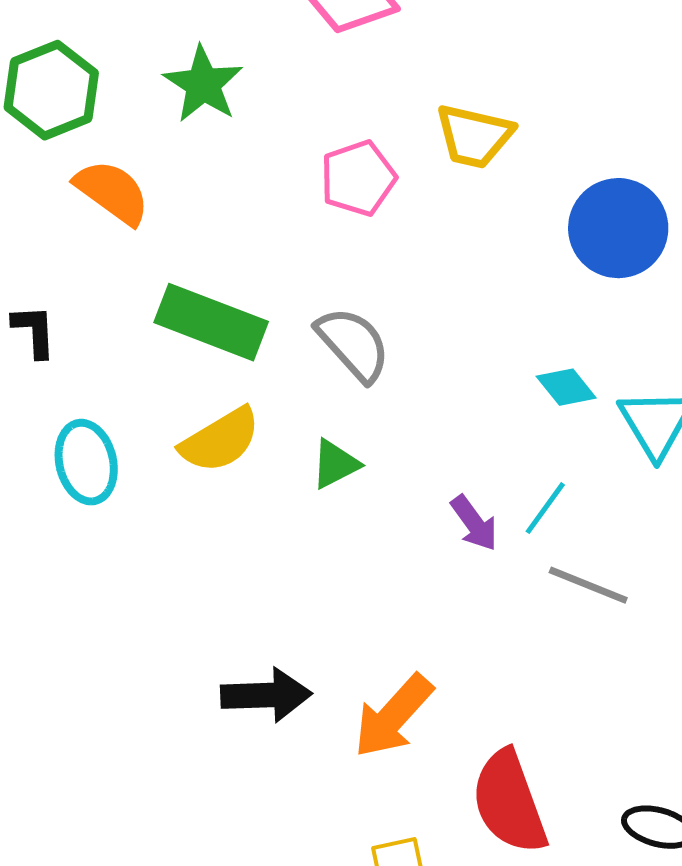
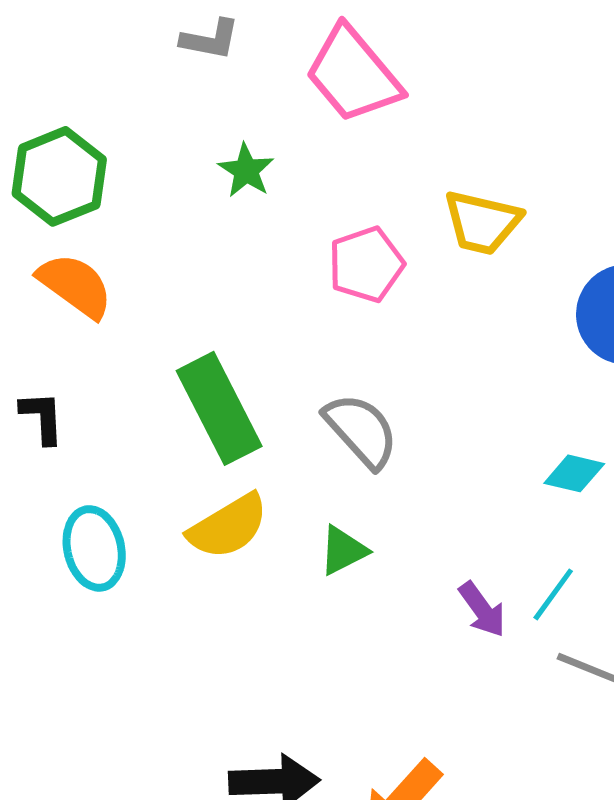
green star: (203, 84) -> (246, 170), moved, size x0.7
orange semicircle: (112, 192) -> (75, 285), moved
green rectangle: (211, 322) -> (219, 408), turned 42
cyan diamond: (566, 387) -> (574, 473), turned -38

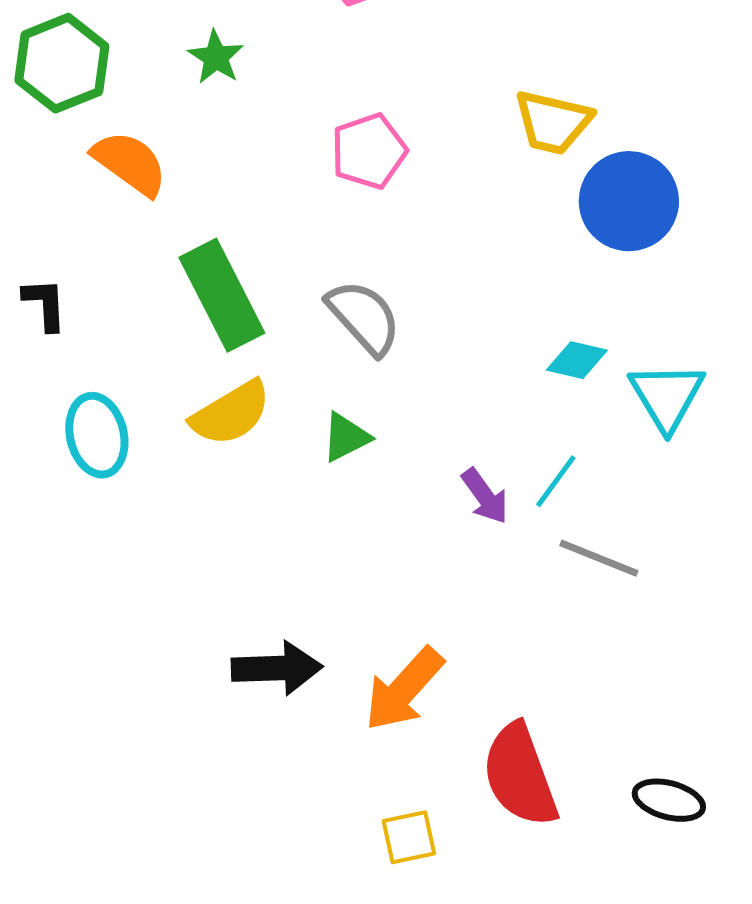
green star: (246, 170) -> (216, 57), moved
yellow trapezoid: (482, 222) -> (553, 122), moved
orange semicircle: (75, 285) -> (130, 163), moved

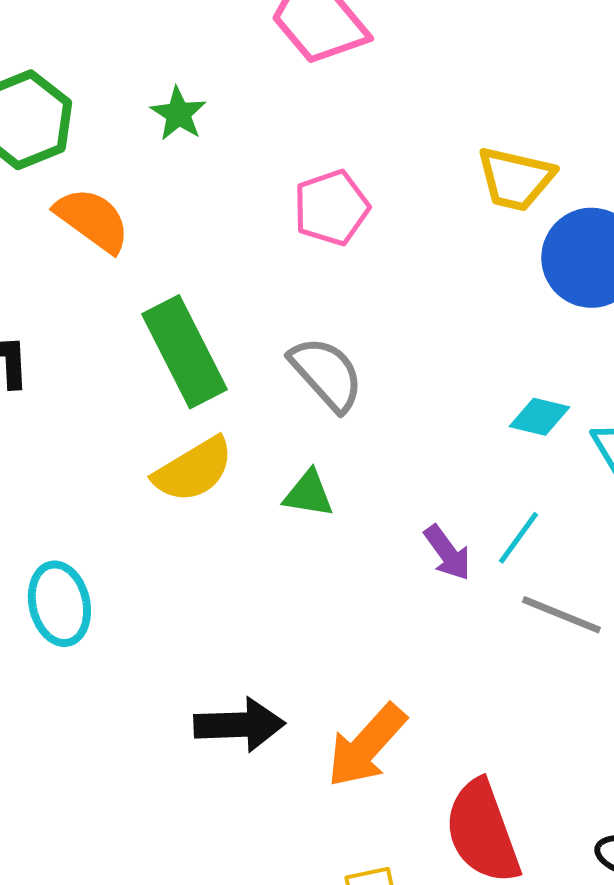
cyan ellipse: (97, 435) -> (59, 604), moved
green triangle: (346, 437) -> (308, 494), turned 36

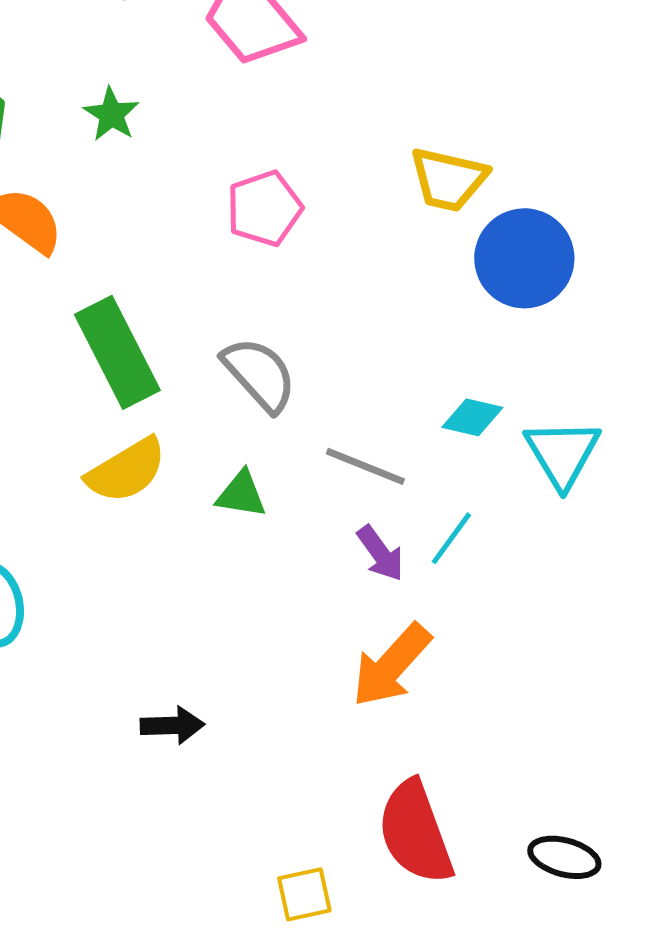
gray line: (561, 615) -> (365, 466), moved
black arrow: (239, 725) -> (172, 725), size x0.7
orange arrow: (366, 746) -> (391, 665), moved

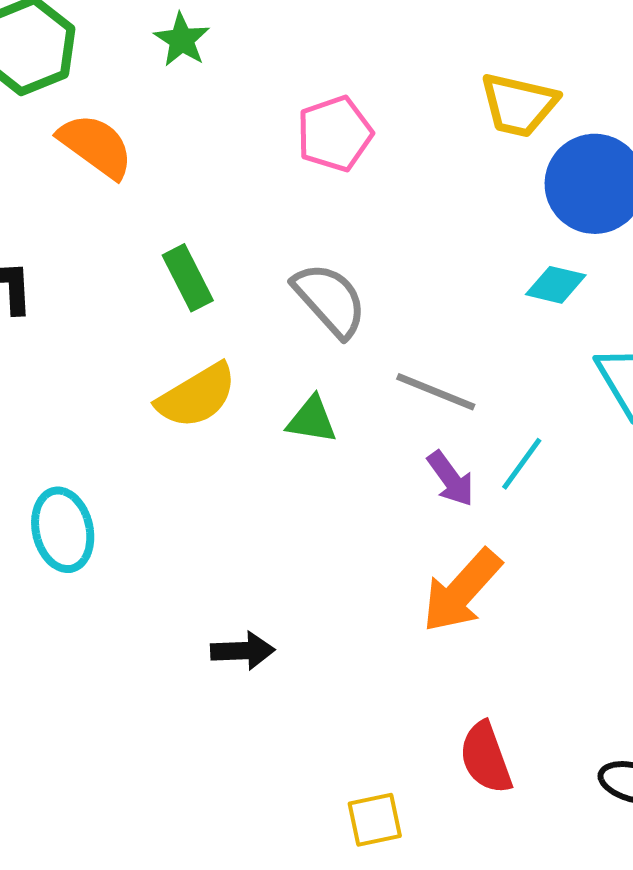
green rectangle: (117, 352) -> (188, 278), size x0.6
cyan diamond: (472, 417) -> (556, 285), moved
red semicircle: (415, 832) -> (486, 758), size x0.7

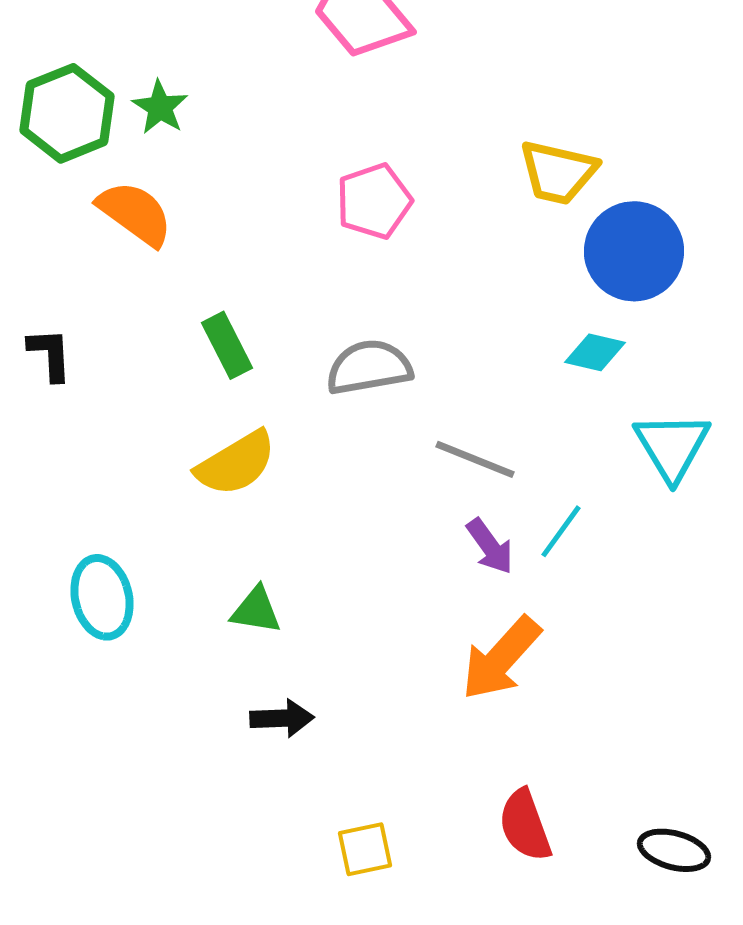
green star: (182, 40) -> (160, 107), moved
gray semicircle: (330, 300) -> (369, 367), turned -58
green triangle: (312, 420) -> (256, 610), moved
yellow square: (375, 820) -> (365, 849), moved

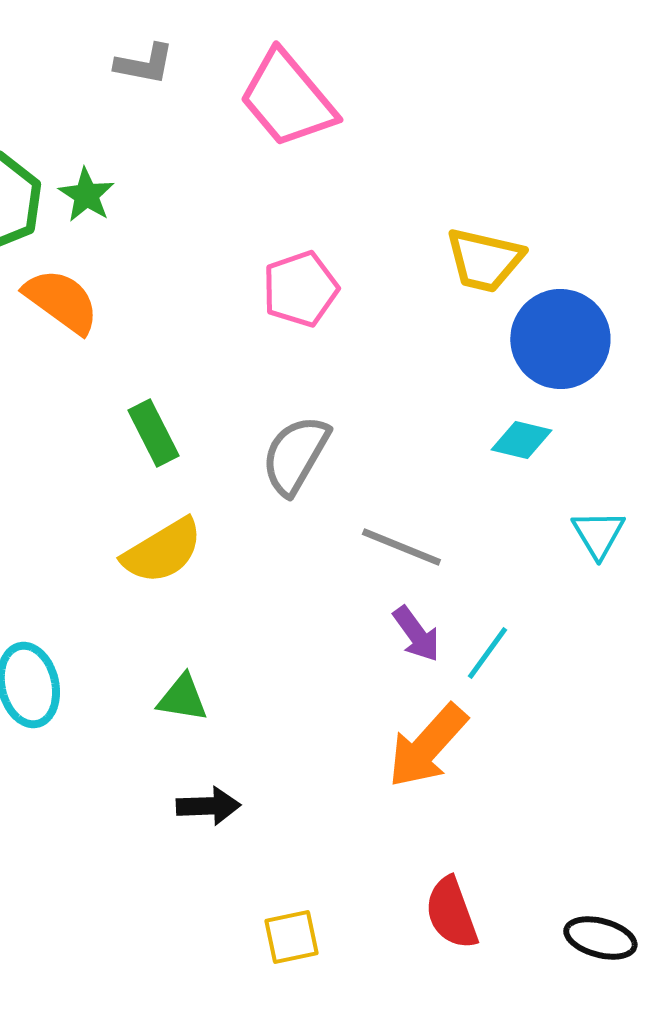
gray semicircle: (369, 367) -> (295, 455), turned -50
cyan triangle: (672, 446) -> (598, 534), size x0.7
cyan line: (561, 531) -> (487, 653), moved

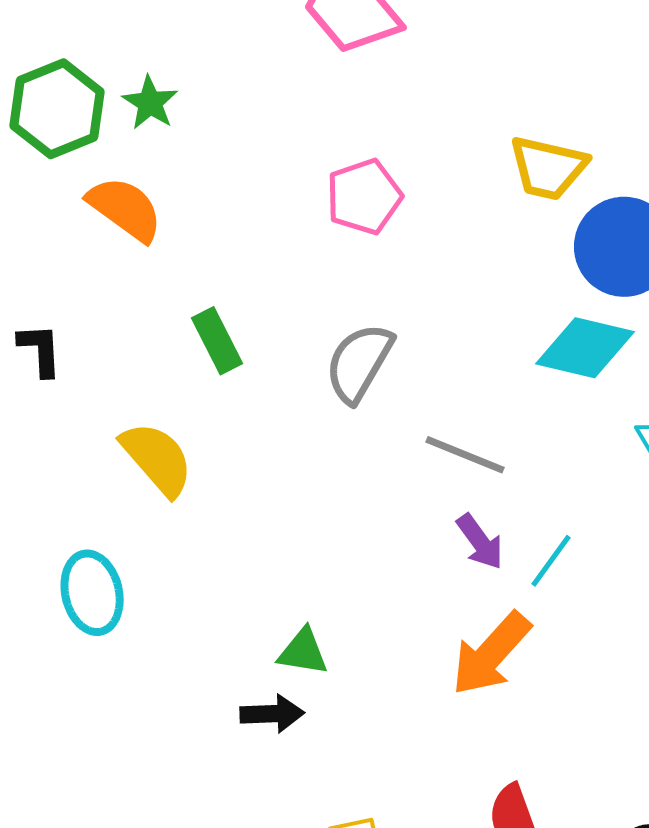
cyan diamond: (521, 440) -> (585, 348), size x1.6
yellow semicircle: (162, 551) -> (157, 459), moved, turned -100
green triangle: (182, 698) -> (303, 652), moved

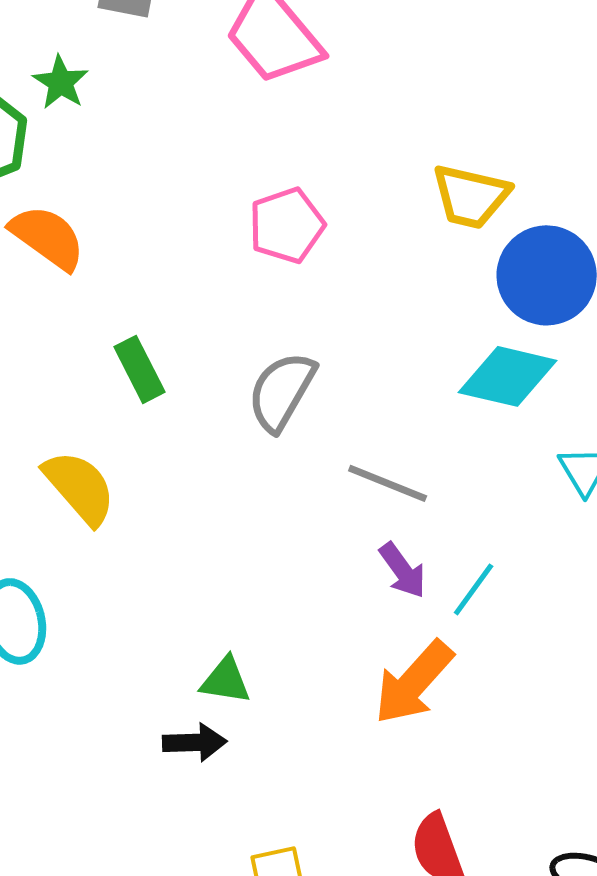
green star: (150, 103) -> (61, 82), moved

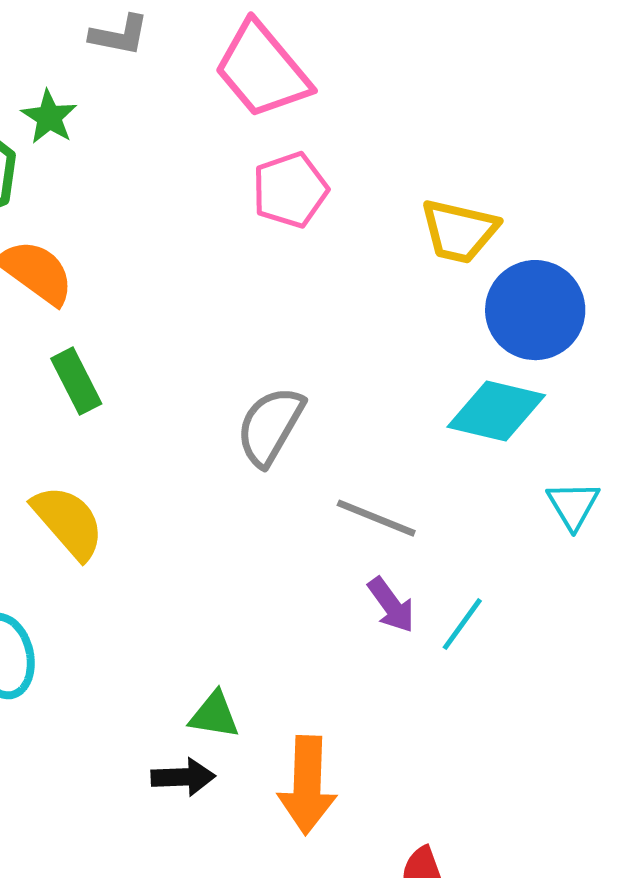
pink pentagon: (287, 225) -> (290, 190), moved
green rectangle: (140, 369) -> (76, 381), moved
orange arrow: (414, 682) -> (307, 785), moved, turned -40

